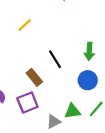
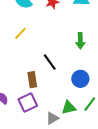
green arrow: (89, 51) -> (80, 41), moved
brown rectangle: (34, 77) -> (32, 80), turned 35

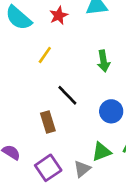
yellow line: (20, 33) -> (45, 55), moved
purple square: (28, 103) -> (48, 168), moved

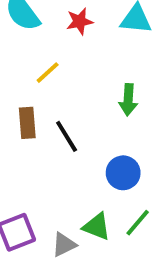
brown rectangle: (48, 122) -> (27, 123), moved
green triangle: (101, 152) -> (97, 226), turned 30

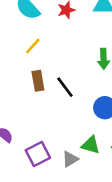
yellow line: (48, 73) -> (33, 46), moved

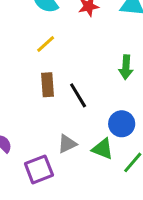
green triangle: (91, 145) -> (103, 149), moved
gray triangle: (70, 159) -> (67, 144), moved

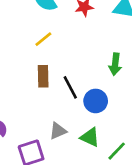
blue circle: (122, 124) -> (96, 101), moved

